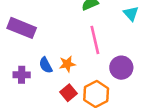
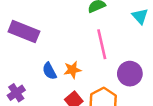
purple cross: (22, 75) -> (16, 93), moved, turned -35

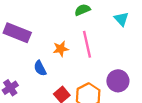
orange star: (72, 70) -> (61, 49), moved
purple circle: (130, 74) -> (118, 81), moved

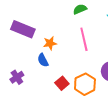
orange star: (61, 49) -> (50, 43), moved

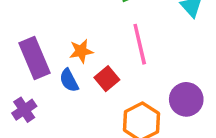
purple rectangle: (23, 29) -> (35, 58), moved, turned 45
red square: (62, 83) -> (107, 79), moved

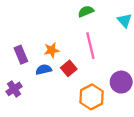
purple rectangle: (35, 58) -> (21, 55), size x0.7
blue semicircle: (69, 80) -> (44, 70), turned 105

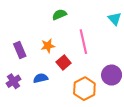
green semicircle: (86, 11) -> (59, 15), moved
blue semicircle: (44, 70) -> (41, 78), moved

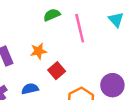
pink line: (83, 42) -> (80, 28), moved

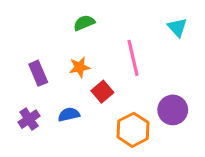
green semicircle: (52, 15) -> (84, 23), moved
pink line: (80, 28) -> (133, 58), moved

